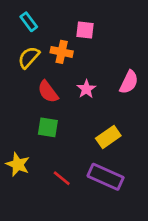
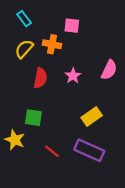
red semicircle: (48, 92) -> (40, 78), turned -132
green square: (48, 127) -> (33, 118), moved

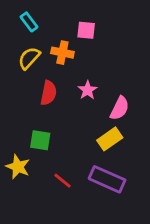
pink semicircle: (109, 70) -> (120, 108), moved

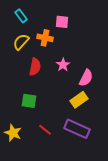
yellow star: (18, 167) -> (13, 133), moved

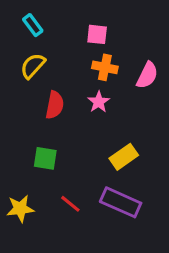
orange cross: (45, 38) -> (105, 67), moved
pink semicircle: (86, 78) -> (147, 75), moved
yellow star: (13, 133) -> (20, 209), turned -30

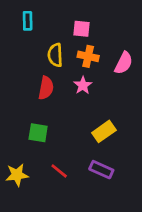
cyan rectangle: (33, 25) -> (28, 21), turned 36
yellow semicircle: (33, 66) -> (55, 55), moved, turned -45
purple rectangle: (121, 202) -> (101, 170), size x0.7

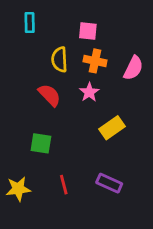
red semicircle: (46, 88) -> (49, 95), turned -55
yellow rectangle: (104, 131) -> (112, 128), moved
red line: (59, 171) -> (64, 185), turned 36

